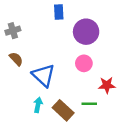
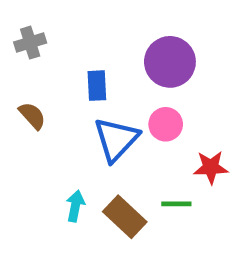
blue rectangle: (59, 12) -> (97, 86), moved
gray cross: (13, 31) -> (30, 43), moved
blue triangle: (43, 75) -> (116, 139), moved, turned 30

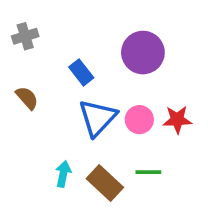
blue rectangle: (97, 86) -> (81, 72), turned -35
pink circle: (166, 124) -> (139, 120), moved
red star: (211, 167) -> (177, 120), moved

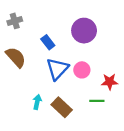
brown semicircle: (27, 98) -> (16, 57), size x1.5
red star: (177, 120) -> (110, 82), moved
green line: (148, 172) -> (97, 101), moved

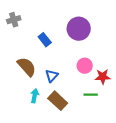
brown semicircle: (16, 57) -> (27, 67), moved
blue triangle: (57, 69) -> (52, 76), moved, size x0.6
pink circle: (82, 70) -> (85, 66), moved

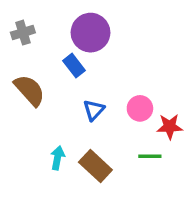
purple circle: (79, 29) -> (90, 33), moved
brown semicircle: (27, 67) -> (30, 90), moved
blue triangle: (52, 76) -> (94, 110), moved

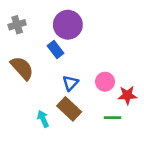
cyan arrow: (58, 158) -> (43, 119), turned -35
brown rectangle: (95, 166) -> (69, 109), moved

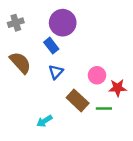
blue triangle: (70, 83) -> (56, 72), moved
brown rectangle: (69, 109) -> (78, 100), moved
cyan arrow: (43, 119) -> (44, 121), moved, turned -98

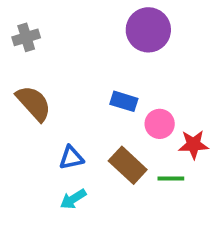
purple circle: (63, 23) -> (148, 30), moved
blue rectangle: (51, 46) -> (124, 101), moved, turned -35
blue triangle: (56, 72) -> (71, 158), moved, turned 35

